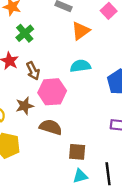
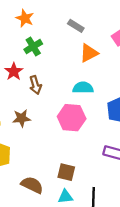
pink hexagon: (52, 92) -> (72, 118), moved
brown semicircle: (51, 127) -> (32, 185), moved

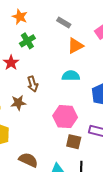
brown arrow: (35, 85) -> (33, 84), moved
pink hexagon: (72, 118) -> (65, 117), moved
brown square: (66, 172) -> (74, 142), moved

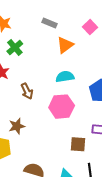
brown star: (18, 103) -> (17, 126), moved
pink hexagon: (65, 117) -> (62, 107), moved

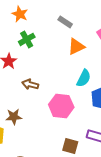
cyan semicircle: (65, 77) -> (84, 78), moved, turned 114
brown arrow: (27, 91) -> (30, 84), turned 119

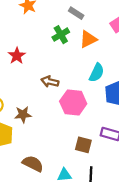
green cross: (27, 39) -> (61, 35), moved
brown arrow: (30, 84) -> (50, 82), moved

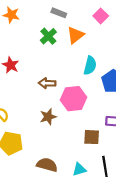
brown star: (23, 115) -> (48, 117), moved

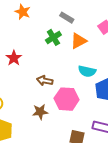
cyan semicircle: (90, 66) -> (87, 71), turned 78

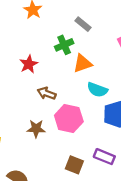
orange triangle: (79, 41) -> (83, 63), moved
red star: (14, 58) -> (29, 64), moved

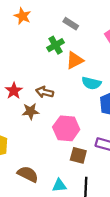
red star: (29, 64) -> (14, 91), moved
pink hexagon: (69, 119) -> (66, 128), moved
brown star: (36, 129) -> (31, 111), moved

